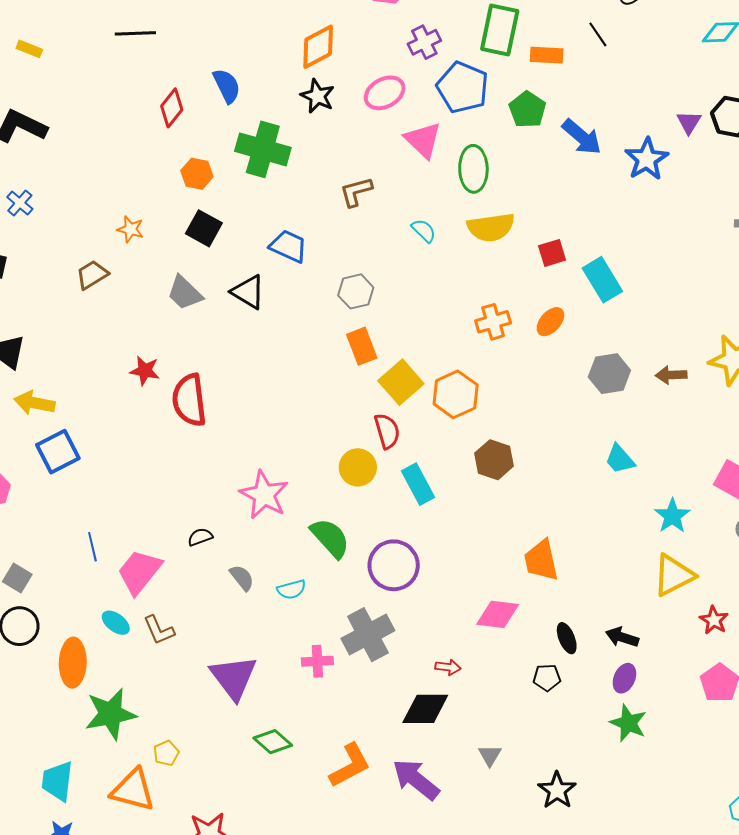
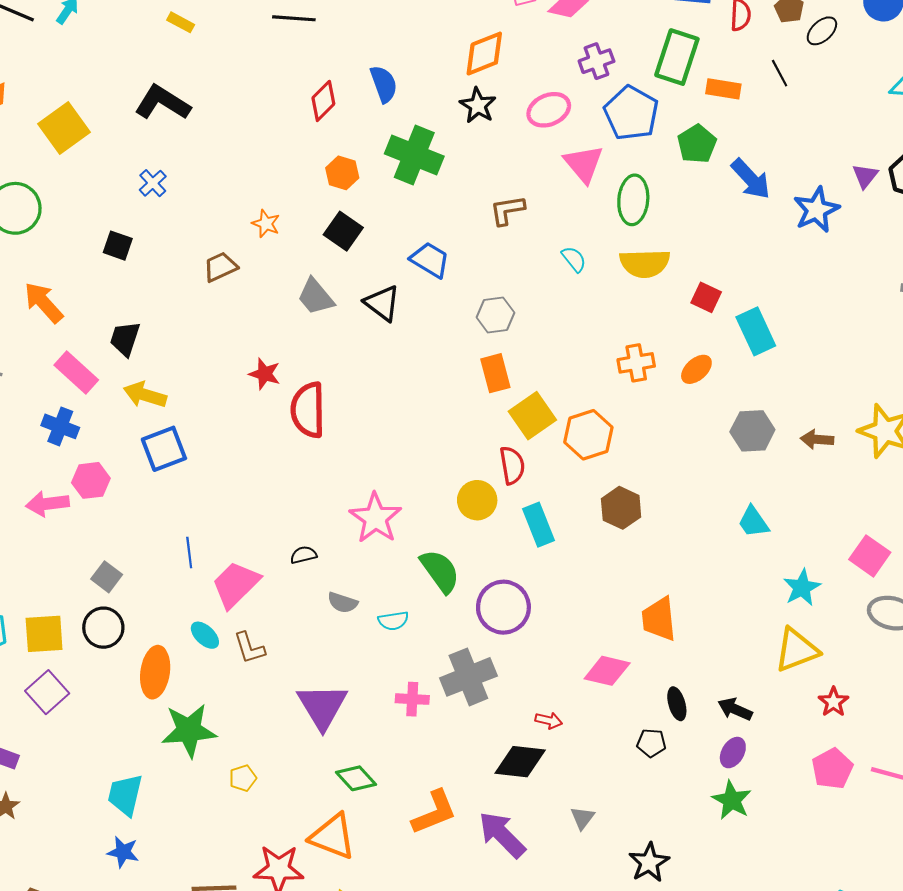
red square: (552, 253) -> (706, 297), turned 36
gray semicircle: (242, 578) -> (343, 603), turned 140
orange triangle: (133, 790) -> (333, 837), moved

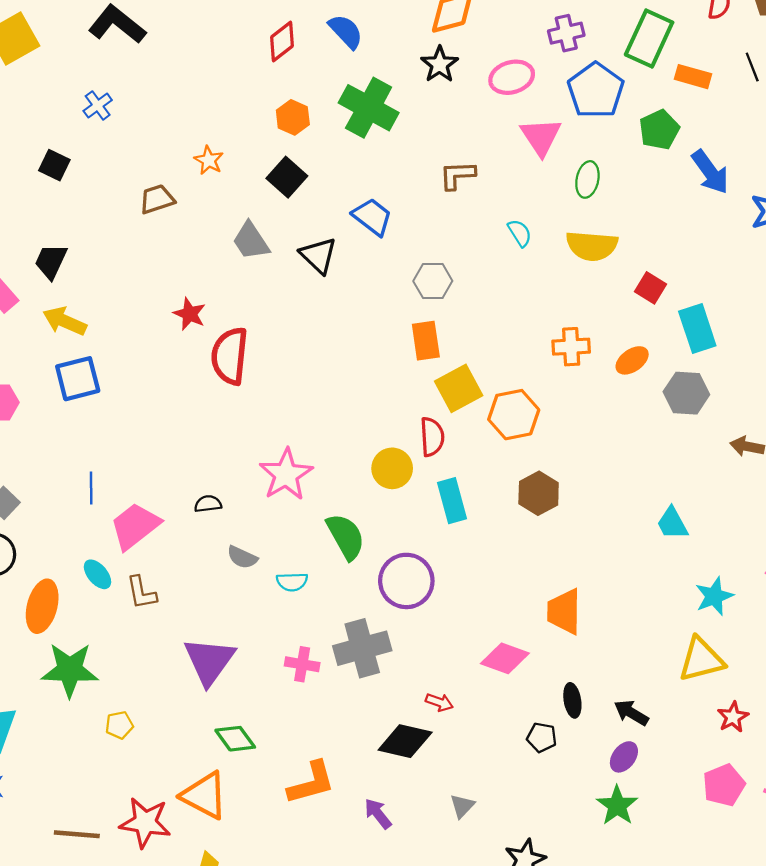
blue semicircle: (384, 84) -> (346, 31), turned -30
green ellipse: (633, 200) -> (587, 179), size x0.7
gray hexagon: (752, 431) -> (686, 393), moved
purple arrow: (502, 835) -> (378, 814), size x0.6

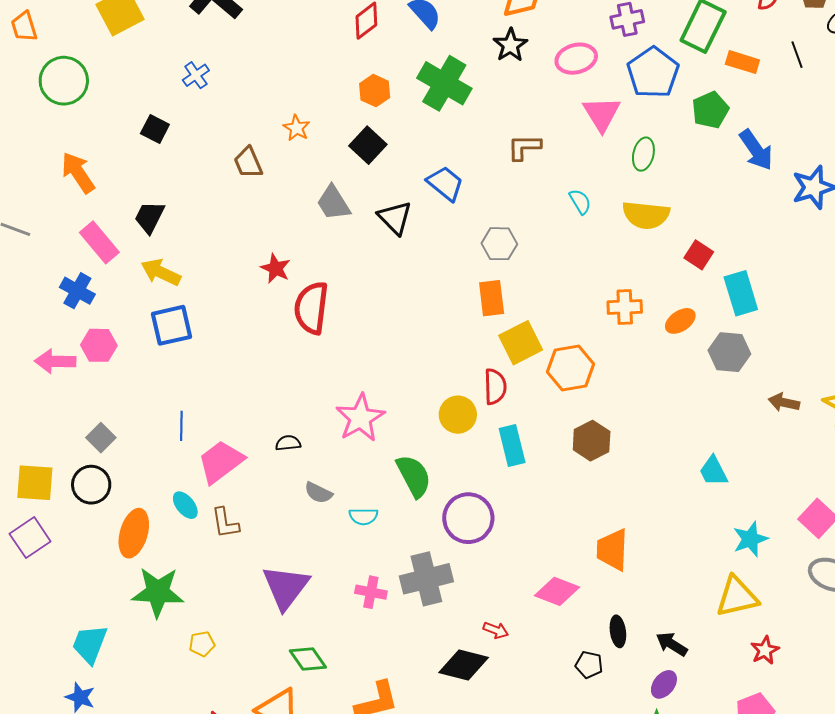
brown trapezoid: (157, 199) -> (248, 162), turned -96

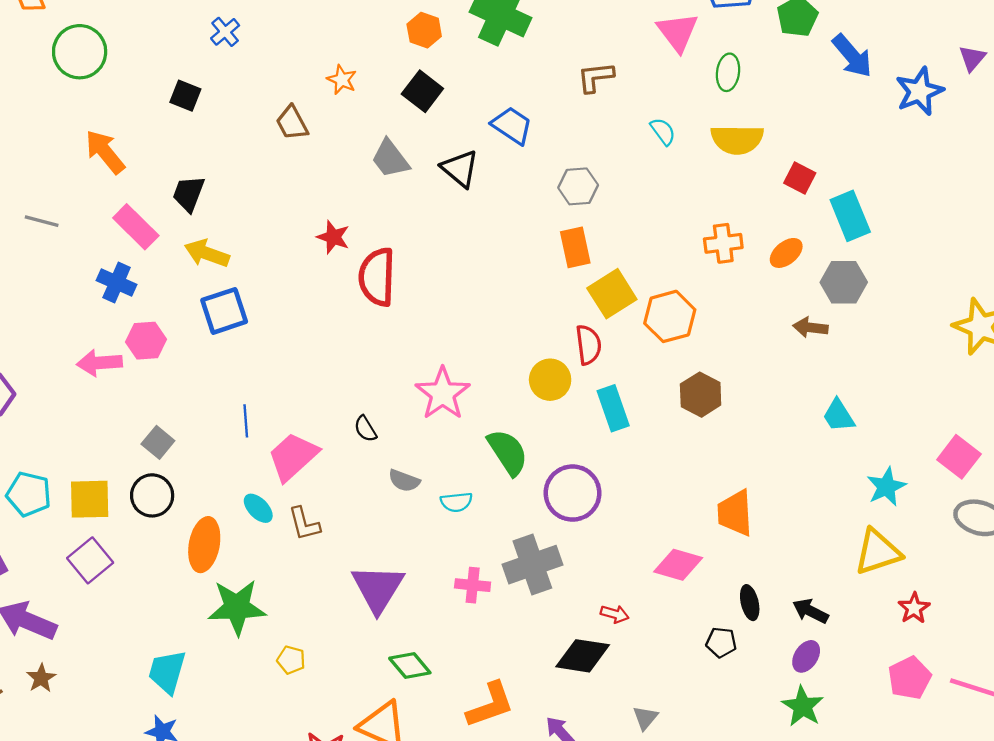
brown arrow: (784, 402) -> (810, 327), moved
black semicircle: (288, 443) -> (365, 429), turned -110
yellow pentagon: (202, 644) -> (291, 660), turned 30

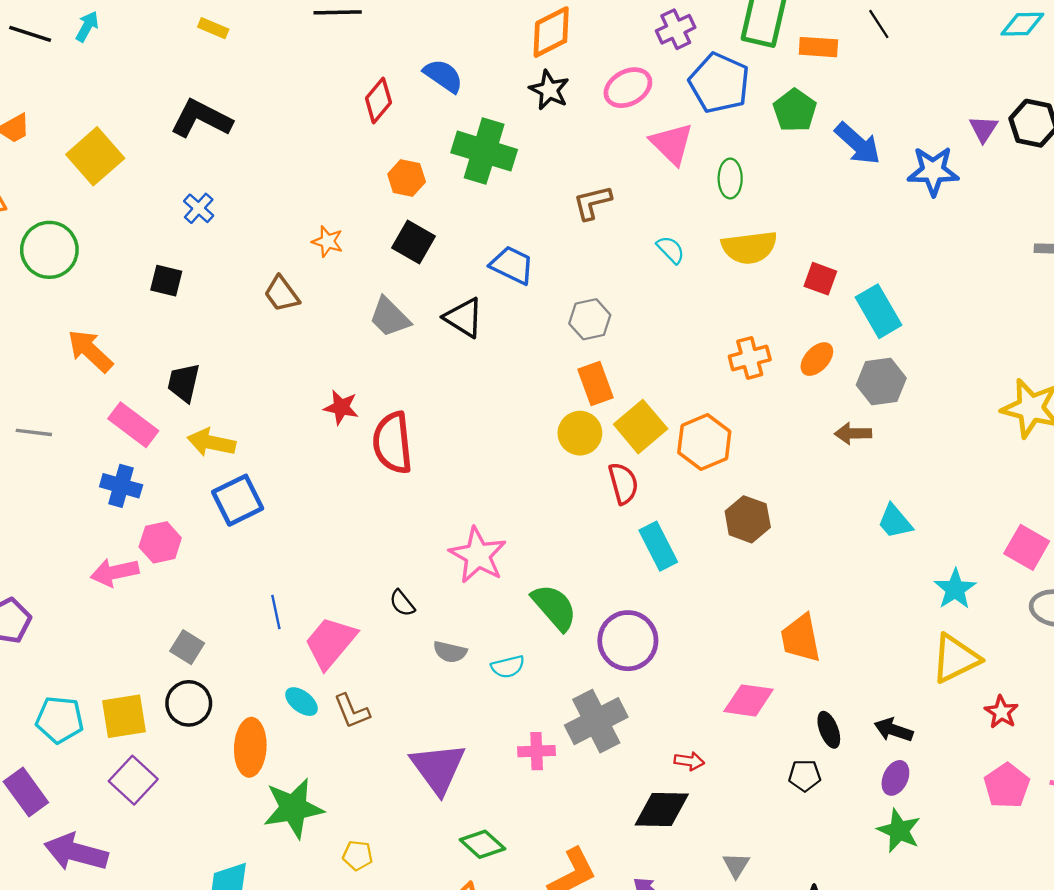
blue star: (919, 91) -> (933, 171), turned 30
yellow circle: (550, 380) -> (580, 433), moved

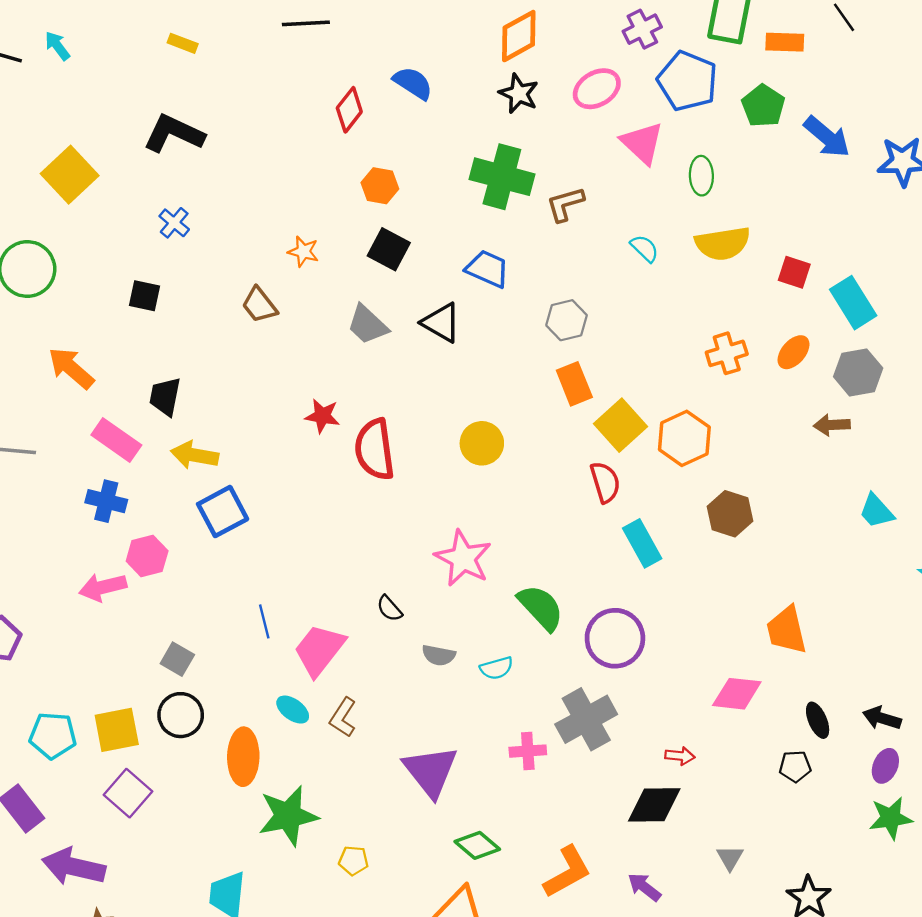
cyan arrow: (87, 26) -> (57, 46), turned -64
green cross: (484, 151) -> (502, 177), moved
yellow circle: (580, 433) -> (482, 443), moved
brown L-shape: (352, 711) -> (343, 717), turned 57
green star: (899, 831) -> (891, 818), turned -30

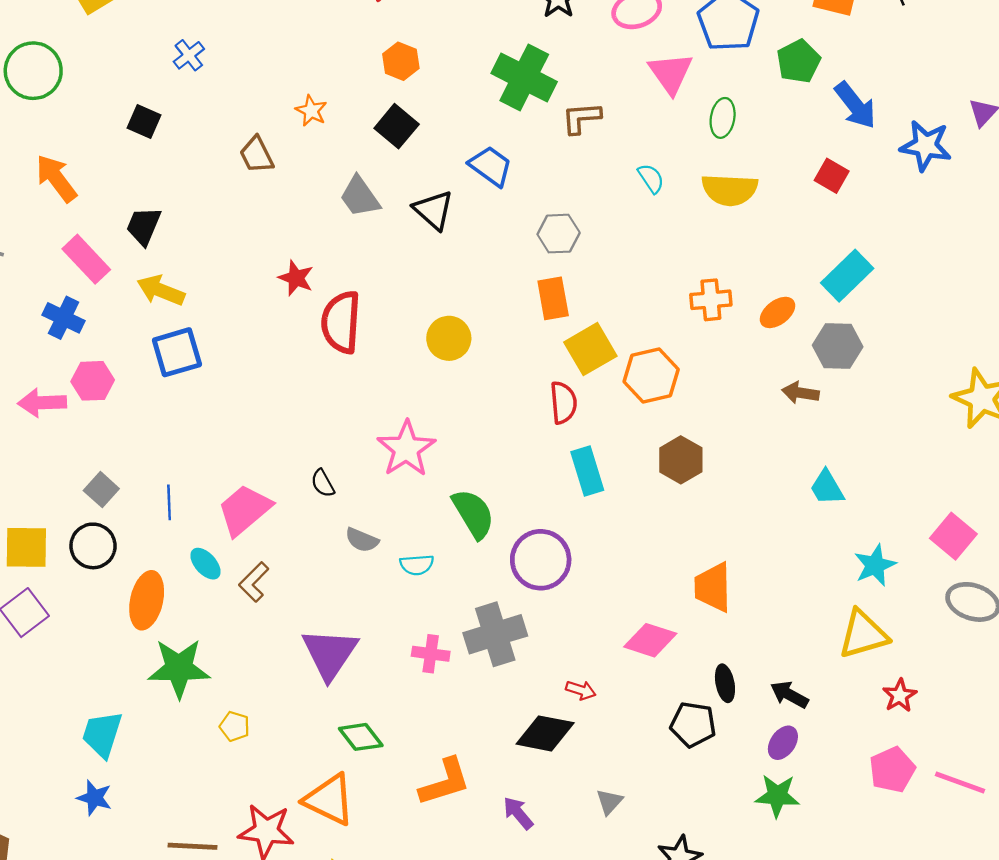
red square: (794, 272) -> (832, 176), moved
cyan rectangle: (853, 303) -> (847, 276), turned 66
blue line: (264, 621) -> (169, 502), moved
black pentagon: (795, 766) -> (693, 724), size x1.4

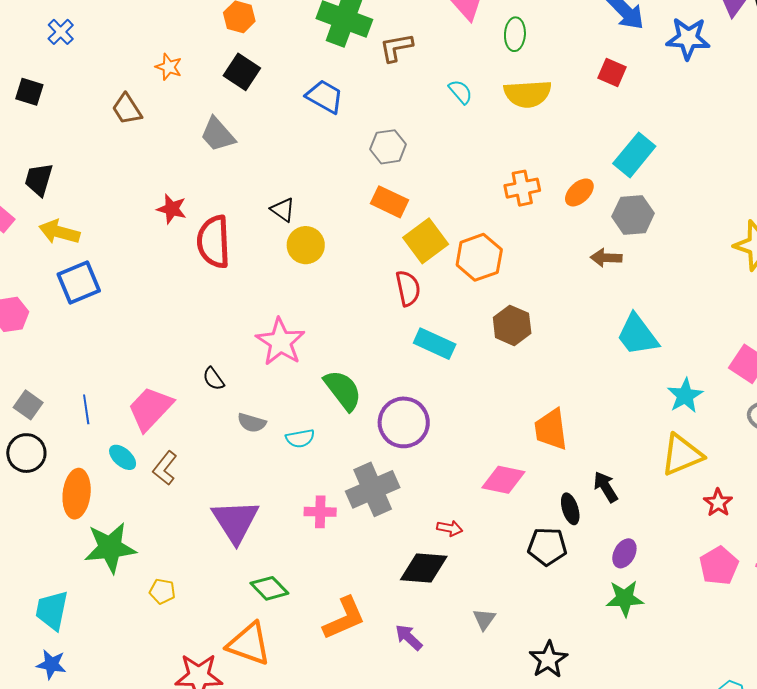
black triangle: (433, 210) -> (283, 210), moved, size x0.7
orange rectangle: (553, 298) -> (390, 202), turned -48
cyan rectangle: (587, 471) -> (435, 344), turned -42
cyan trapezoid: (827, 488) -> (637, 335), size x1.4
black arrow: (789, 695) -> (606, 487), moved, turned 36

